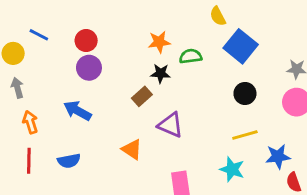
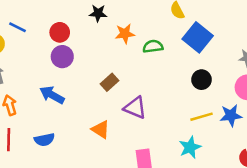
black star: (161, 73) -> (98, 13), moved
blue star: (278, 156) -> (231, 115), moved
cyan star: (232, 169) -> (190, 147), turned 30

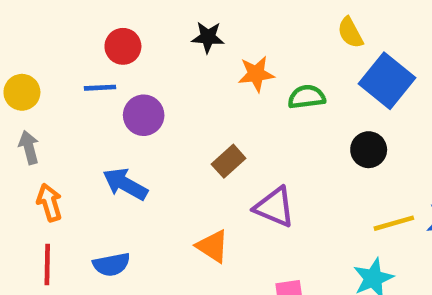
blue line: (18, 27) -> (100, 88), moved, turned -30
red circle: (60, 32) -> (123, 46), moved
black circle: (202, 80) -> (369, 150), moved

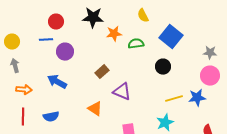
yellow semicircle: (350, 33) -> (143, 16), moved
black star: (208, 37) -> (93, 18), size x1.5
orange arrow: (49, 202) -> (24, 90), turned 112

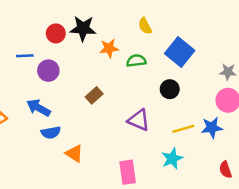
red circle: (56, 22) -> (56, 33), moved
purple triangle: (122, 92) -> (139, 120), moved
orange triangle: (95, 109) -> (74, 154), moved
blue semicircle: (51, 117) -> (51, 133), moved

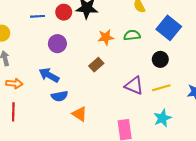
orange star: (109, 48) -> (106, 37), moved
blue line: (25, 56) -> (37, 16), moved
yellow line: (183, 129) -> (161, 88), moved

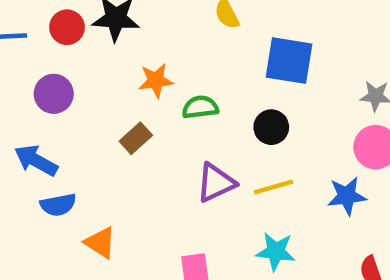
blue square: (169, 28) -> (289, 61), turned -30
green semicircle: (132, 35) -> (200, 107), moved
purple triangle: (134, 86) -> (216, 183), turned -48
cyan star: (162, 118) -> (276, 251), turned 30

